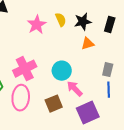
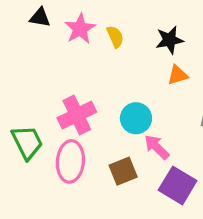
yellow semicircle: (61, 20) -> (115, 37), moved
pink star: (37, 25) -> (80, 29), moved
purple square: (88, 113) -> (178, 185), turned -35

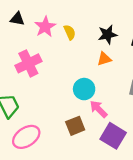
orange triangle: (178, 75) -> (104, 59), moved
pink cross: (77, 115) -> (28, 63), moved
pink ellipse: (70, 161) -> (26, 137), moved, turned 52

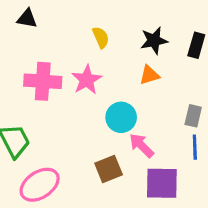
pink star: (45, 27) -> (87, 80), moved
pink cross: (28, 63) -> (43, 81), turned 30
purple square: (113, 136) -> (162, 183), turned -30

